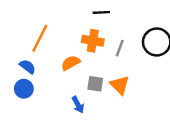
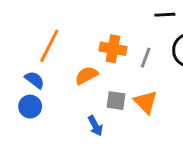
black line: (101, 12) -> (165, 15), moved

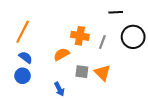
orange line: (49, 46) -> (23, 32), moved
blue arrow: (95, 126) -> (59, 89), moved

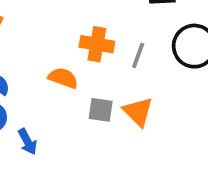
orange semicircle: (61, 54) -> (63, 78), turned 49
blue arrow: (59, 89) -> (28, 142), moved

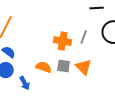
orange cross: (97, 44) -> (63, 41), moved
orange semicircle: (63, 78) -> (44, 67), moved

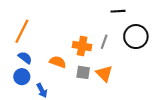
orange semicircle: (44, 67) -> (58, 62), moved

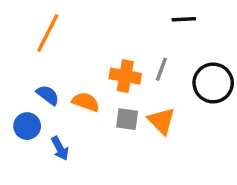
orange line: (22, 31) -> (48, 33), moved
black circle: (136, 37) -> (213, 83), moved
blue semicircle: (25, 58) -> (48, 95), moved

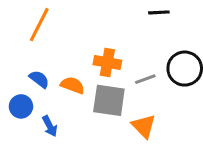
gray line: (161, 69) -> (145, 79), moved, turned 50
gray square: (127, 119) -> (109, 100), size x1.6
orange triangle: (161, 121) -> (144, 126), moved

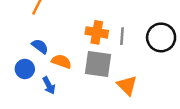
gray line: (145, 79) -> (122, 36), moved, turned -66
orange semicircle: (73, 85) -> (61, 61), moved

